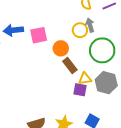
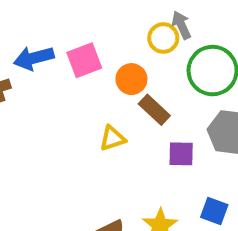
yellow triangle: (85, 79) -> (112, 138), moved

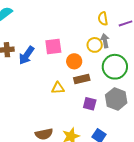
blue arrow: (34, 58) -> (27, 55), moved, turned -54
brown rectangle: (154, 110) -> (82, 79), turned -70

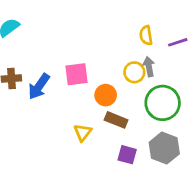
brown rectangle: (82, 79) -> (116, 120), turned 35
yellow triangle: (58, 88) -> (83, 132), turned -48

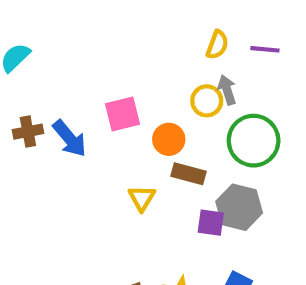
yellow semicircle: (146, 35) -> (217, 45), turned -144
purple line: (178, 42) -> (265, 49), turned 30
blue arrow: (39, 86) -> (70, 138), turned -68
gray hexagon: (164, 148) -> (239, 207), moved

